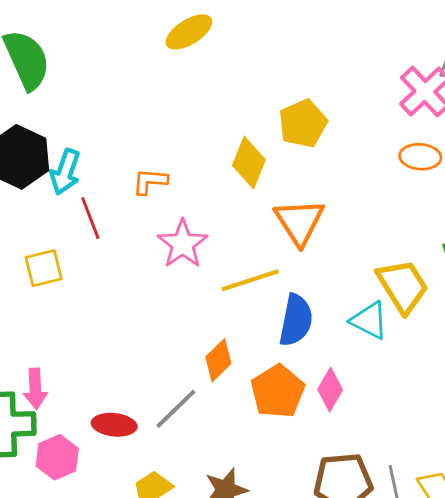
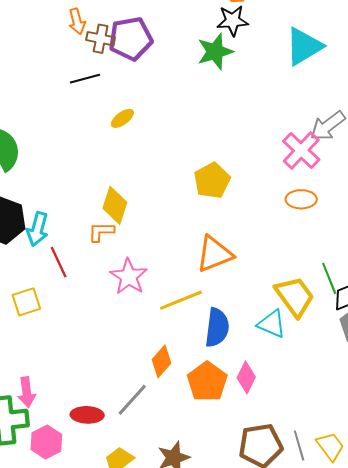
yellow ellipse: (189, 32) -> (122, 118), size x0.7
yellow diamond: (249, 163) -> (115, 205), moved
orange triangle: (299, 222) -> (215, 254), turned 45

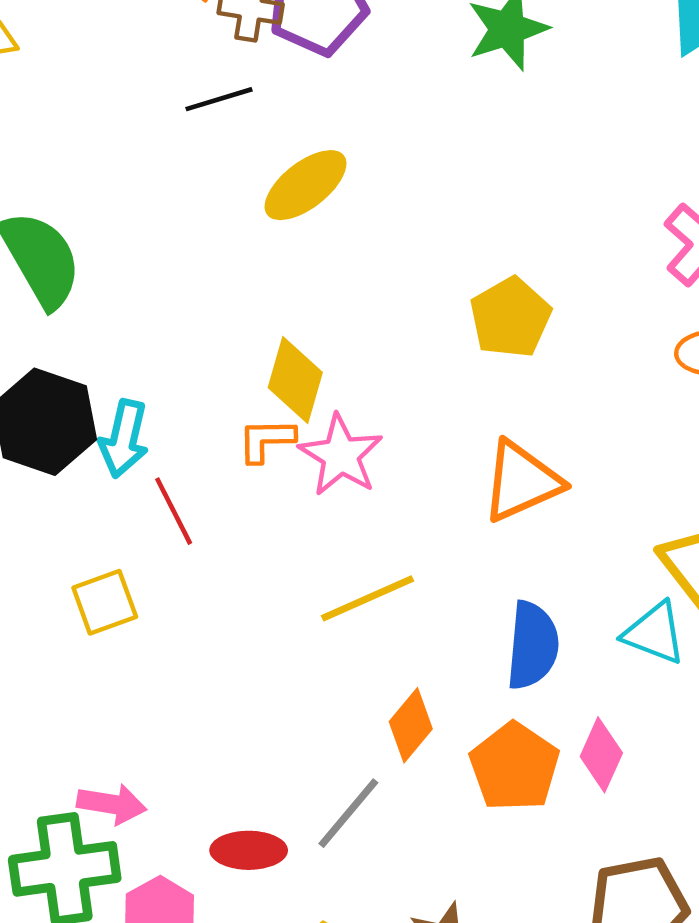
yellow ellipse: (122, 118) -> (306, 185), size x1.6
pink star: (129, 277) -> (341, 455), moved
yellow line: (181, 300) -> (368, 598), moved
pink arrow: (27, 392) -> (112, 804), turned -72

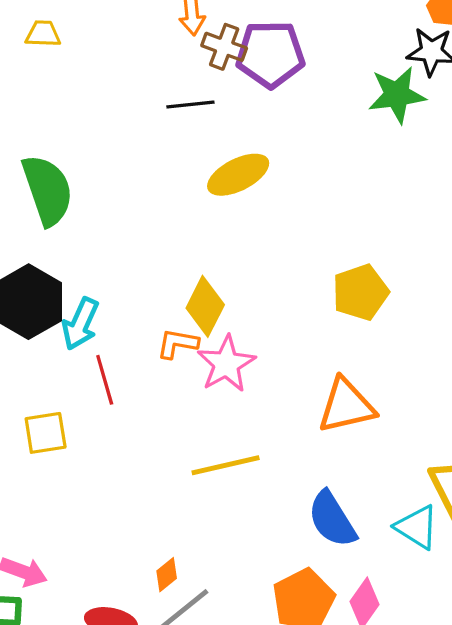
blue semicircle: (533, 645) -> (332, 519), turned 132
orange diamond: (411, 725) -> (167, 575), moved, size x0.7

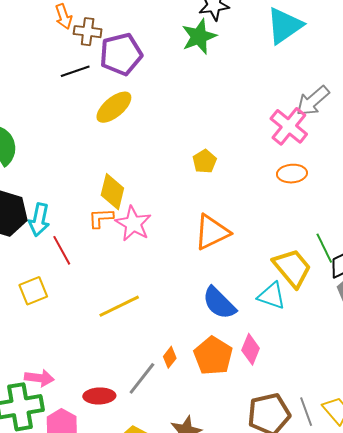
purple pentagon: (270, 54) -> (121, 54), moved
yellow pentagon: (360, 292) -> (205, 161), size x0.7
yellow line: (226, 465) -> (119, 306), moved
orange diamond: (167, 575) -> (170, 357), moved

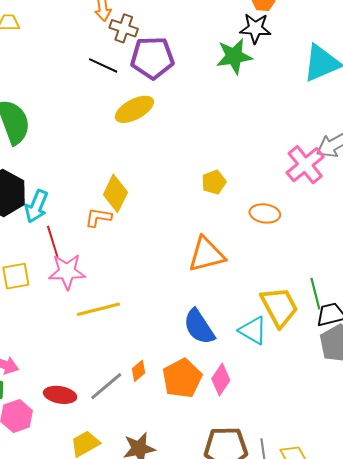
black line: (75, 71) -> (103, 65), turned 32
orange ellipse: (292, 174) -> (265, 213), moved
pink star: (133, 224) -> (67, 272), moved, turned 30

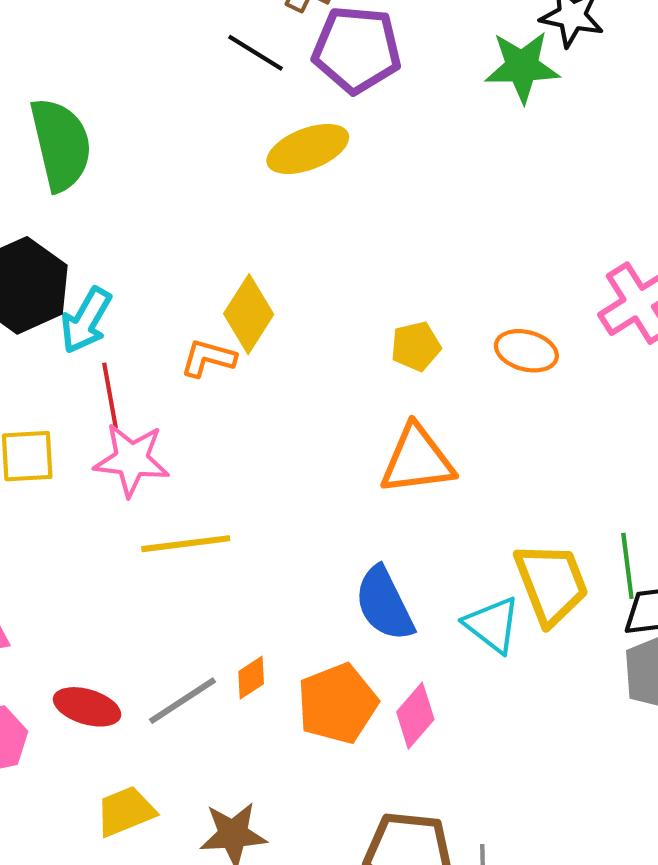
yellow pentagon: (214, 182) -> (416, 346), moved
orange ellipse: (265, 213) -> (526, 351), moved

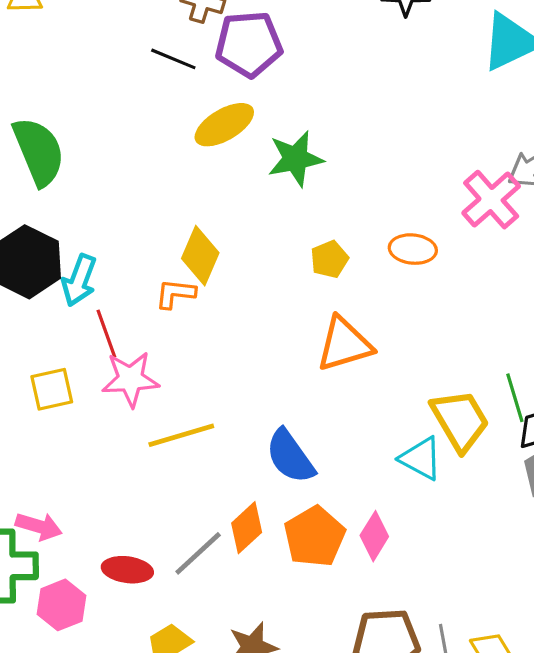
green star: (522, 67) -> (295, 159), moved
blue semicircle: (384, 604) -> (290, 456), moved
orange diamond: (251, 678) -> (247, 528), size x1.5

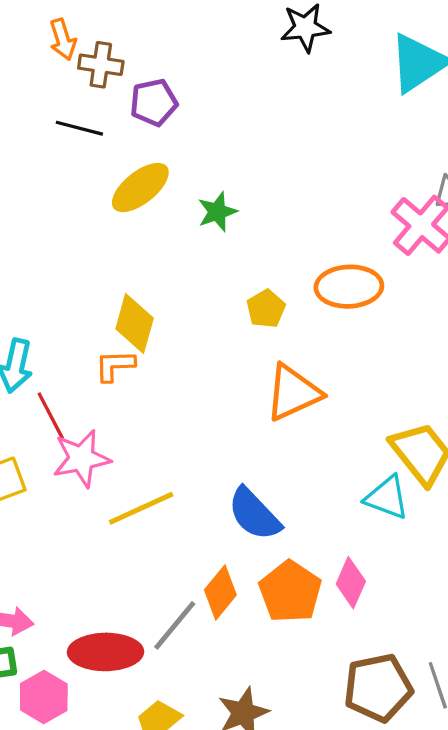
purple pentagon: (249, 44) -> (154, 102), size x0.7
green star: (295, 159) -> (217, 212), size x0.7
orange ellipse: (413, 249) -> (349, 287), size x1.4
red ellipse: (127, 570) -> (106, 652), size x1.4

